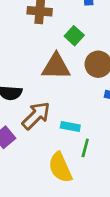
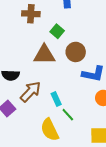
cyan rectangle: (70, 126) -> (56, 99), turned 56
green line: (85, 148) -> (68, 115), turned -56

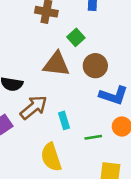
green line: (68, 115) -> (93, 137), moved, turned -64

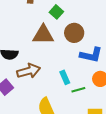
brown arrow: (34, 107) -> (29, 71), turned 30
cyan rectangle: (64, 120) -> (65, 77), moved

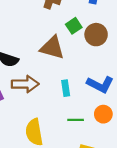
brown circle: (74, 33) -> (96, 35), moved
cyan rectangle: (65, 77) -> (66, 88), moved

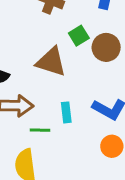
green line: (76, 120) -> (40, 130), moved

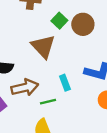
brown triangle: (51, 62) -> (43, 46), turned 44

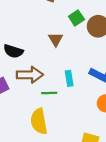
brown triangle: (43, 46) -> (56, 39), size x0.6

